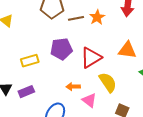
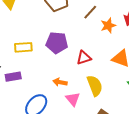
orange star: (97, 17) -> (108, 25), moved
brown line: (76, 18) -> (90, 12), moved, turned -49
red triangle: (91, 58) -> (84, 58), size x0.7

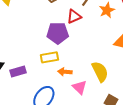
yellow rectangle: (23, 47) -> (49, 57), moved
red triangle: (84, 58) -> (74, 16), moved

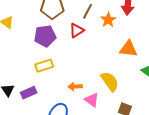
purple pentagon: (58, 33) -> (45, 36), moved
yellow rectangle: (49, 57) -> (44, 66), moved

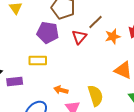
red triangle: (77, 30) -> (79, 37), turned -35

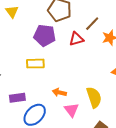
red triangle: (79, 37) -> (76, 39), turned 35
purple rectangle: (15, 82) -> (17, 98), moved

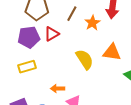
red triangle: (76, 39) -> (52, 34), moved
yellow semicircle: (94, 97) -> (85, 59), moved

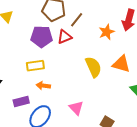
brown line: (72, 14) -> (77, 20), moved
orange arrow: (58, 89) -> (43, 86), moved

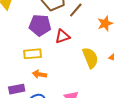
red triangle: (65, 37) -> (62, 36), moved

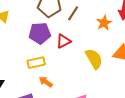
orange arrow: (39, 74) -> (46, 82), turned 32

